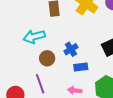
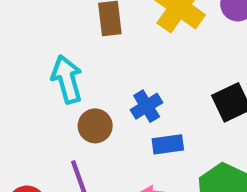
cyan arrow: (34, 37) -> (67, 79), turned 90

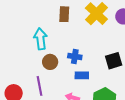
blue cross: (147, 106) -> (75, 57), turned 32

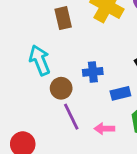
blue rectangle: (82, 75) -> (120, 93), moved
purple line: (39, 86) -> (71, 117), moved

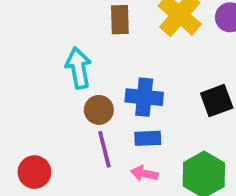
blue cross: (93, 72) -> (144, 97), size x1.4
blue rectangle: (120, 93) -> (148, 138), moved

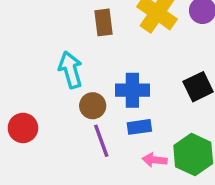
red circle: (34, 172) -> (23, 128), moved
pink arrow: (144, 174) -> (155, 160), moved

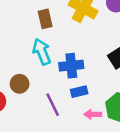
cyan arrow: (71, 70) -> (42, 52), moved
brown circle: (93, 106) -> (20, 84), moved

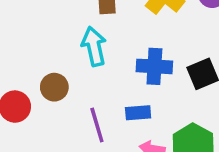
blue cross: (71, 66) -> (154, 66), moved

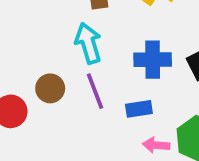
purple line: (97, 125) -> (95, 91), moved

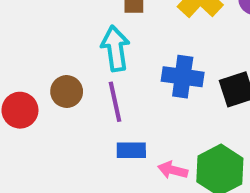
blue rectangle: (139, 109) -> (131, 150), moved

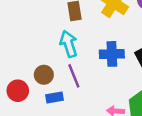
blue rectangle: (131, 150) -> (55, 98), moved

